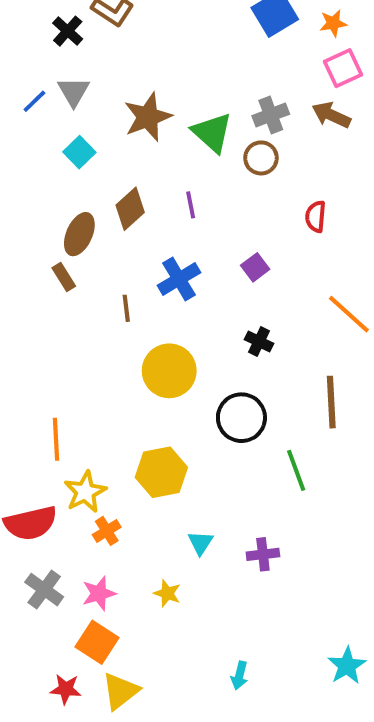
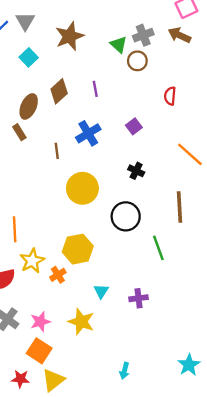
green triangle: (212, 133) -> (119, 44), moved, size x0.7
orange cross: (107, 531) -> (58, 275), moved
yellow star: (167, 593) -> (81, 322), size x1.6

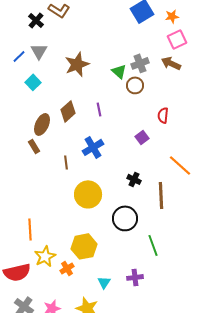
cyan square: (29, 57) -> (33, 82), moved
purple square: (134, 126) -> (142, 137), moved
brown line: (179, 207) -> (161, 195), moved
purple cross: (139, 298) -> (135, 277), moved

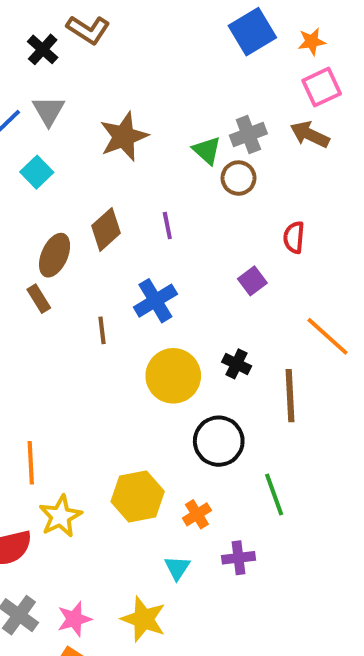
yellow circle: (88, 194) -> (173, 376), moved
orange cross: (67, 268) -> (197, 514), moved

